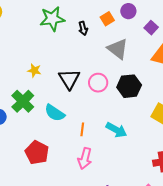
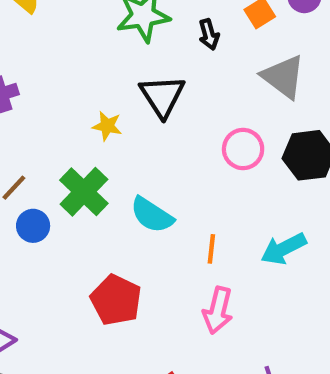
black triangle: (69, 79) -> (162, 96), moved
cyan arrow: (116, 130) -> (284, 249), turned 125

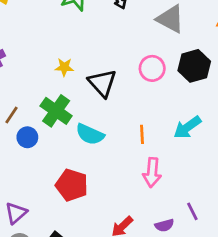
black triangle: (162, 96) -> (102, 83), moved
cyan semicircle: (152, 215) -> (90, 134), moved
red pentagon: (116, 300) -> (72, 185), moved

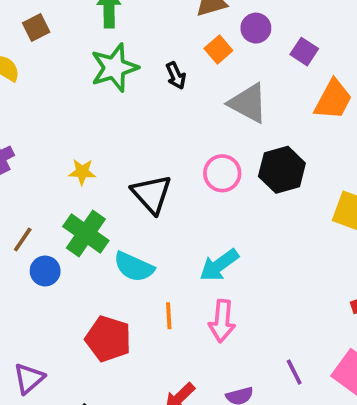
yellow star: (64, 67) -> (82, 172), moved
cyan arrow: (187, 127) -> (219, 265), moved
orange line: (142, 134) -> (169, 316), moved
purple line: (192, 211) -> (294, 372), moved

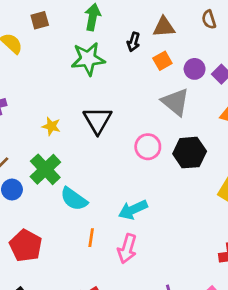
purple circle: (256, 28) -> (195, 69), moved
black arrow: (176, 76) -> (133, 42), moved, turned 30
black triangle: (152, 194) -> (98, 120), moved
red pentagon: (108, 339) -> (26, 246), moved

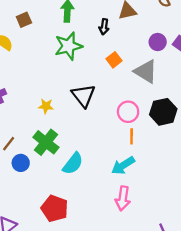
orange square: (162, 61) -> (114, 60), moved
cyan semicircle: (74, 199) -> (73, 164), turned -80
orange line: (91, 238) -> (132, 136), moved
red pentagon: (26, 246) -> (55, 208), moved

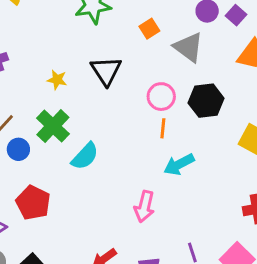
cyan arrow: (123, 166) -> (179, 164), moved
red pentagon: (55, 208) -> (33, 203), moved

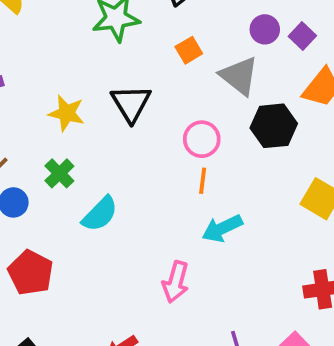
yellow star: (57, 80) -> (67, 113), size x1.4
black hexagon: (206, 101) -> (274, 126), moved
green cross: (53, 126) -> (59, 173), size x0.7

